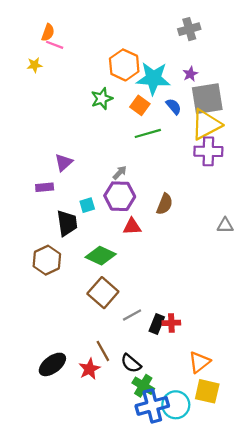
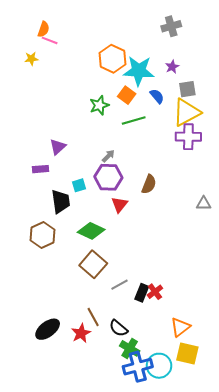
green star: (102, 99) -> (99, 105), moved
gray square: (207, 99) -> (187, 89), size x0.6
red triangle: (132, 226) -> (120, 205), turned -48
red cross: (171, 323) -> (155, 292), turned -35

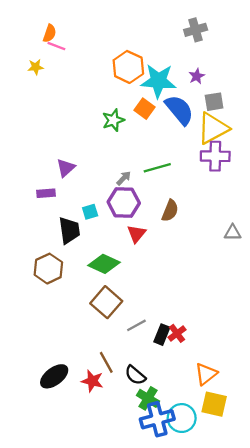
blue semicircle: (157, 96) -> (179, 110), size x1.8
green line: (134, 120) -> (157, 168), moved
red star: (81, 333) -> (92, 381), turned -30

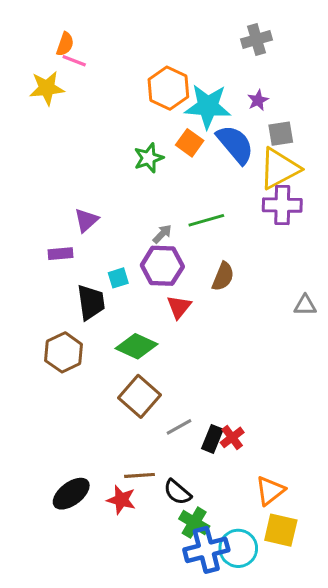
yellow star: (36, 67) -> (47, 88), size x1.6
brown line: (106, 362) -> (139, 475), turned -65

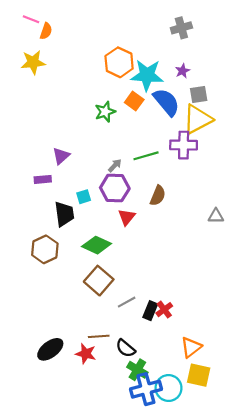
pink line: (74, 61) -> (31, 19), moved
purple cross: (282, 205) -> (184, 145), moved

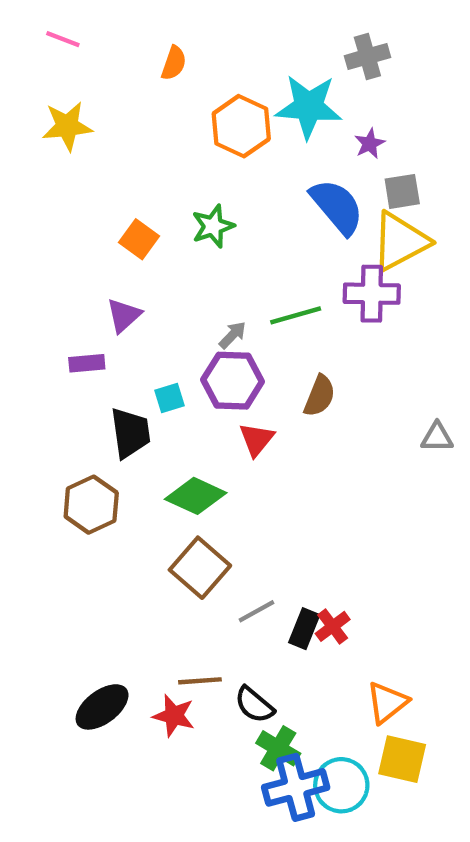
orange semicircle: (46, 31) -> (174, 63), moved
cyan star: (147, 75) -> (309, 107), moved
orange square: (134, 101) -> (139, 239), moved

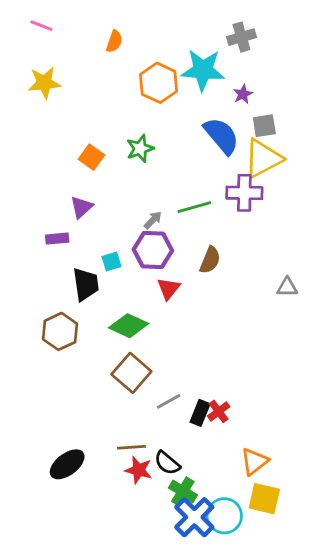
red star: (174, 716) -> (139, 470), moved
blue cross: (296, 787) -> (194, 517), turned -30

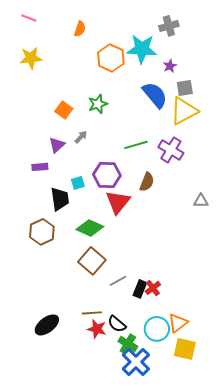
purple cross: (244, 193) -> (171, 150), moved, turned 30
gray arrow: (153, 220) -> (81, 137), moved
red triangle: (169, 289) -> (118, 202), size x1.5
cyan circle: (224, 516) -> (157, 329), moved

